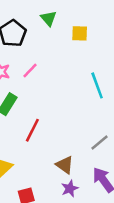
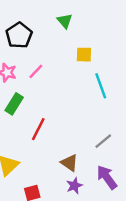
green triangle: (49, 18) -> (65, 21), moved
yellow square: (80, 33) -> (84, 55), moved

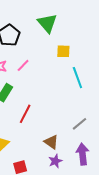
green triangle: (65, 21) -> (47, 23), size x1.5
purple arrow: (107, 177) -> (83, 154), turned 30

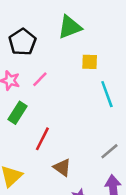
green triangle: (47, 23) -> (70, 27), turned 50
brown triangle: (51, 142) -> (62, 167), moved

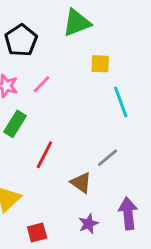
gray line: (109, 151) -> (108, 158), moved
brown triangle: (62, 167) -> (81, 183), moved

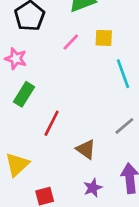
pink line: (41, 84) -> (71, 42), moved
gray line: (108, 158) -> (124, 126), moved

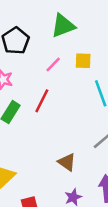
red line: (52, 123) -> (42, 101), moved

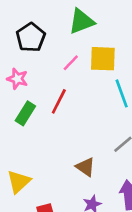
yellow square: (83, 61) -> (103, 59), size x1.5

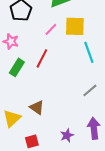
brown triangle: (85, 167) -> (37, 107), moved

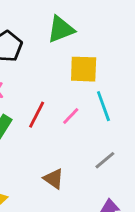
pink line: (51, 29) -> (71, 116), moved
brown triangle: (37, 107) -> (54, 179), moved

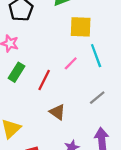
red line: (37, 115) -> (44, 80), moved

